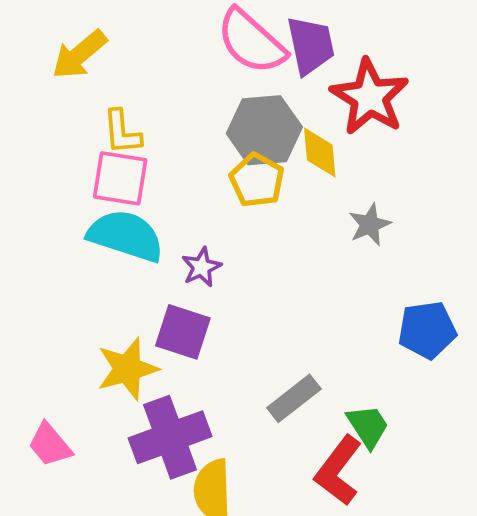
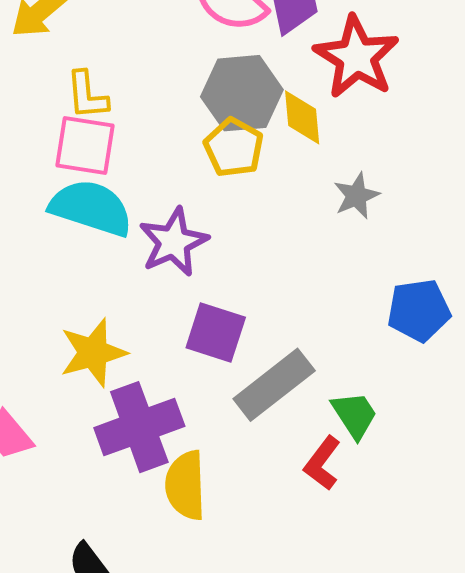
purple star: (201, 267) -> (173, 242), size x1.6
purple square: (183, 332) -> (216, 333), moved
gray rectangle: (294, 398) -> (274, 385), size x1.4
red L-shape: (338, 471) -> (322, 463), size x0.7

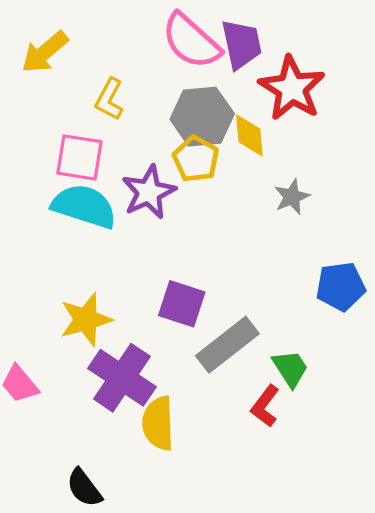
yellow L-shape: (87, 95) -> (109, 99), moved, turned 33
purple star: (173, 242) -> (149, 192), moved
purple cross: (139, 427) -> (122, 378), turned -36

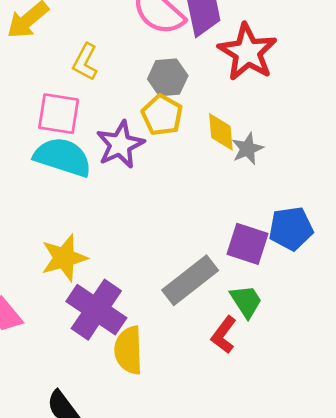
gray hexagon: (202, 117) -> (168, 77), size x0.7
yellow diamond: (249, 135) -> (221, 132), moved
purple square: (182, 304) -> (247, 244), moved

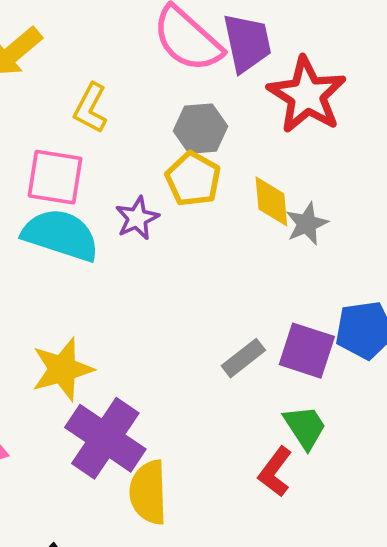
purple star: (120, 145) -> (137, 218), size x0.7
gray rectangle: (190, 280) -> (243, 358), moved, size x0.6

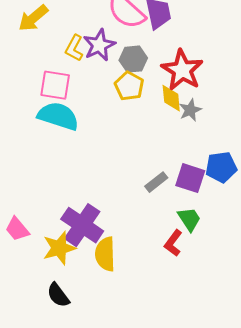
red star: (307, 95) -> (182, 70), moved
purple star: (137, 218) -> (99, 45), moved, size x1.4
yellow star: (63, 369) -> (59, 248), moved

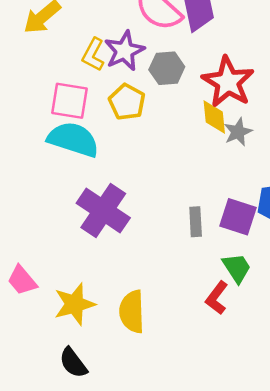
yellow pentagon: (129, 86) -> (127, 102), moved
gray rectangle: (156, 182) -> (196, 222), turned -55
purple cross: (82, 225) -> (103, 211), moved

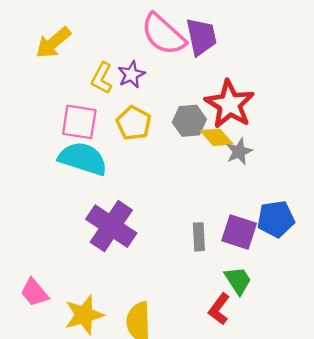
purple star: (124, 51) -> (131, 75), size x0.7
gray hexagon: (167, 68) -> (189, 121), moved
yellow diamond: (214, 117) -> (217, 137), turned -36

